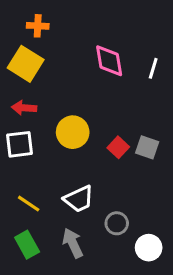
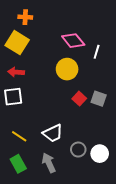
pink diamond: (109, 61) -> (73, 41), turned -30
white line: (153, 68) -> (97, 52), moved
yellow circle: (73, 132) -> (67, 69), moved
white circle: (149, 248) -> (100, 154), moved

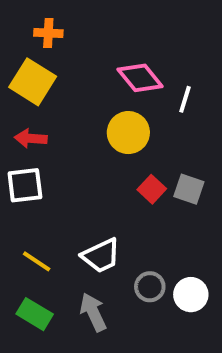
green rectangle: (18, 164) -> (35, 314), turned -30

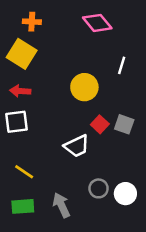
pink diamond: (140, 78) -> (97, 23), moved
white trapezoid: (101, 256) -> (77, 146), moved
green rectangle: (35, 314) -> (23, 206), turned -35

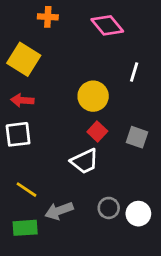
orange cross: (32, 22) -> (48, 17), moved
red square: (100, 124) -> (97, 132), moved
gray arrow: (61, 205) -> (59, 211), moved, turned -85

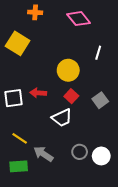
red arrow: (22, 100) -> (38, 93), moved
gray square: (137, 137) -> (100, 100), turned 35
gray arrow: (59, 211) -> (43, 154), turned 54

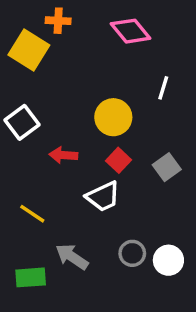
yellow square: (18, 43) -> (29, 50), moved
white square: (13, 98) -> (22, 122), moved, turned -30
yellow line: (20, 138) -> (32, 214), moved

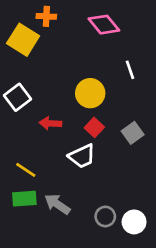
white line: (163, 88) -> (130, 70), turned -36
gray circle: (132, 253) -> (105, 216), moved
white circle: (168, 260) -> (134, 222), moved
green rectangle: (31, 277) -> (24, 199), moved

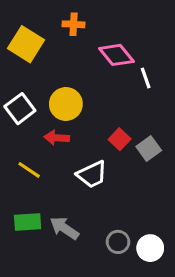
orange cross: (46, 16) -> (74, 24), moved
pink diamond: (104, 25) -> (116, 55), moved
yellow circle: (90, 93) -> (66, 104), moved
red square: (94, 127) -> (120, 139), moved
yellow line: (26, 170) -> (29, 170), moved

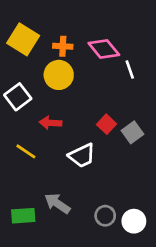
orange cross: (74, 24) -> (63, 46), moved
yellow circle: (66, 104) -> (59, 75), moved
green rectangle: (28, 222) -> (23, 216), moved

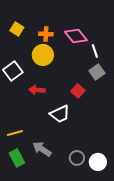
yellow square: (23, 39) -> (17, 29), size x0.6
gray square: (133, 132) -> (97, 72), moved
yellow line: (26, 151) -> (15, 133), moved, turned -49
green rectangle: (23, 216) -> (17, 158), turned 66

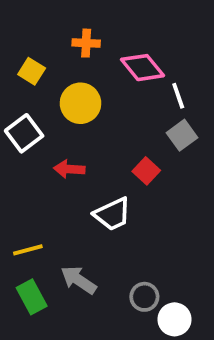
yellow square: (17, 29) -> (32, 71), moved
orange cross: (46, 34) -> (86, 43), moved
white circle: (98, 162) -> (174, 319), moved

